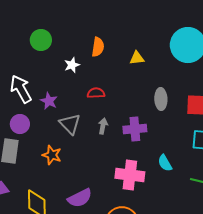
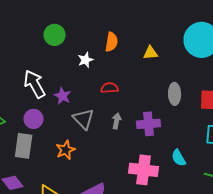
orange star: (52, 155) -> (66, 150), turned 30

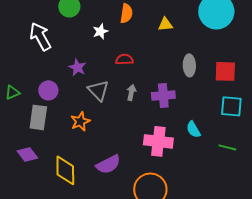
white arrow: (35, 84) -> (40, 36), moved

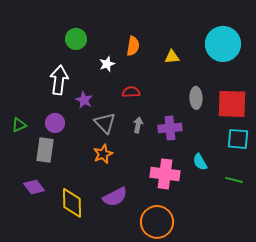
white arrow: (40, 36) -> (59, 80), moved, turned 36
red square: (225, 71) -> (232, 104), size x1.4
orange star: (80, 121) -> (103, 154), moved

